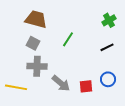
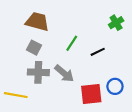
black line: (107, 47) -> (98, 52), moved
gray arrow: (61, 83) -> (64, 73), moved
red square: (86, 86) -> (91, 94), size x1.5

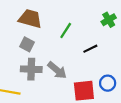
green line: (72, 43) -> (66, 30), moved

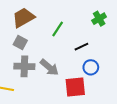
brown trapezoid: (30, 19) -> (23, 18), turned -45
blue circle: (108, 83) -> (91, 67), moved

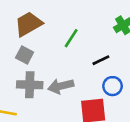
gray arrow: (49, 67) -> (61, 86), turned 126

